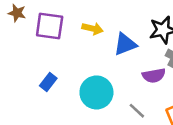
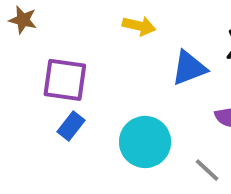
purple square: (50, 26) -> (65, 80), moved
yellow arrow: (93, 29) -> (139, 26), moved

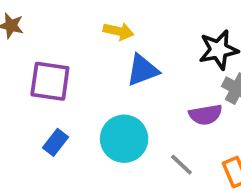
blue triangle: (189, 68) -> (143, 70), moved
blue rectangle: (71, 126) -> (55, 142), moved

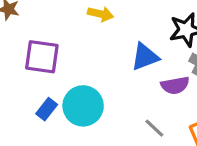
blue triangle: (143, 70) -> (145, 57), moved
cyan circle: (124, 139) -> (83, 106), moved

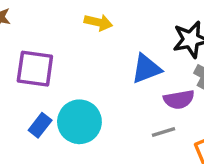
gray line: (154, 128) -> (163, 132), moved, turned -60

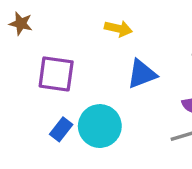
blue triangle: (146, 69) -> (142, 74), moved

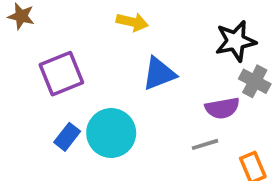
purple square: (56, 74) -> (61, 74), turned -30

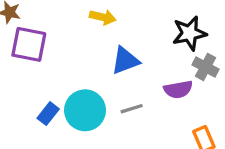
purple square: (61, 74) -> (29, 44), moved, turned 33
gray line: (205, 144) -> (132, 109), moved

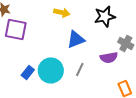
black star: (189, 33) -> (105, 16), moved
gray line: (132, 109) -> (80, 70), turned -48

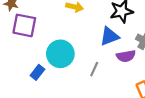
blue triangle: (76, 40) -> (110, 36), moved
cyan circle: (51, 70) -> (60, 54), moved

